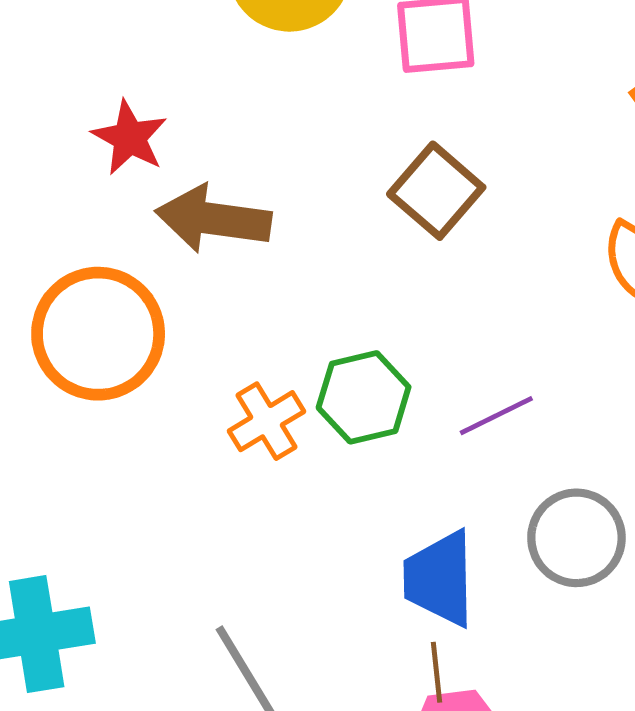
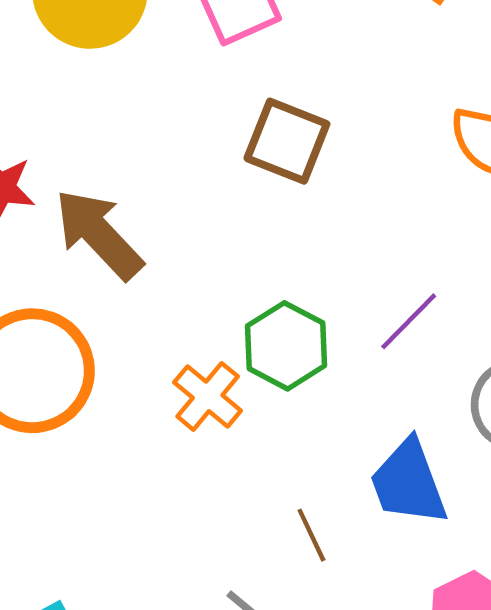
brown arrow: (213, 219) -> (99, 234), turned 58
brown line: (436, 672) -> (311, 535), moved

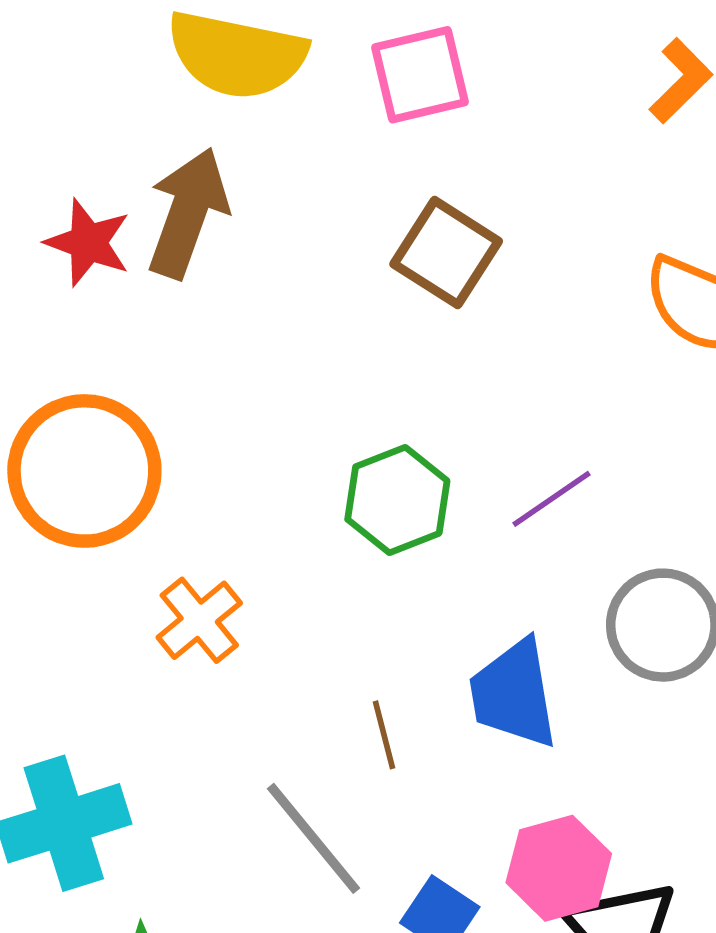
brown arrow: (99, 234) -> (188, 213), moved, turned 52
orange cross: (208, 396) -> (199, 620), moved

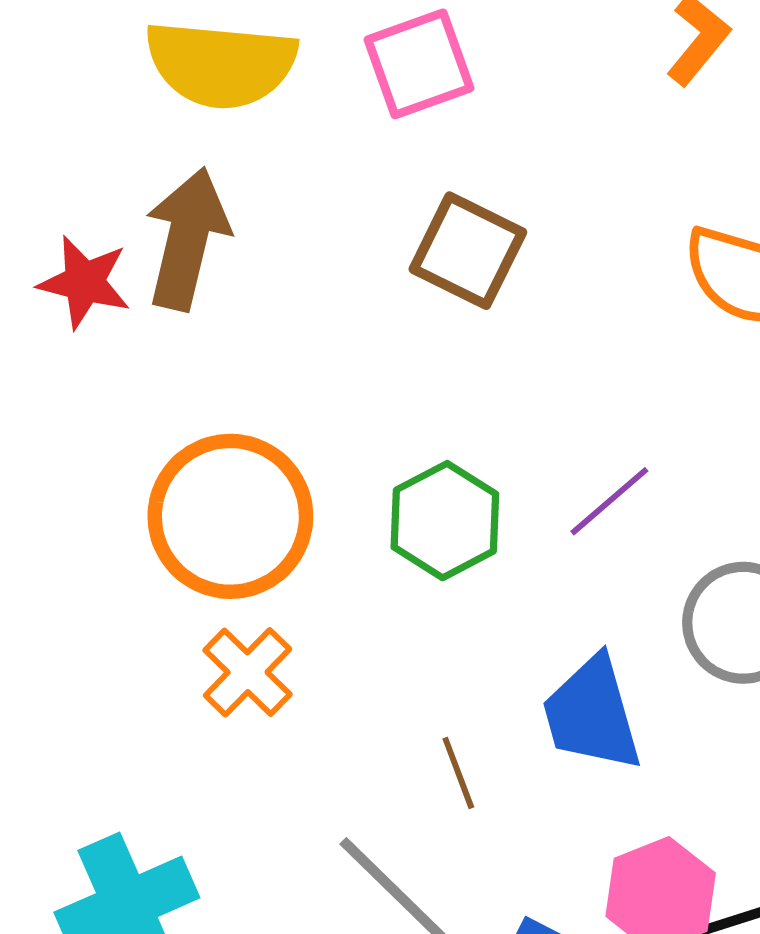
orange circle: (84, 471) -> (230, 516), moved

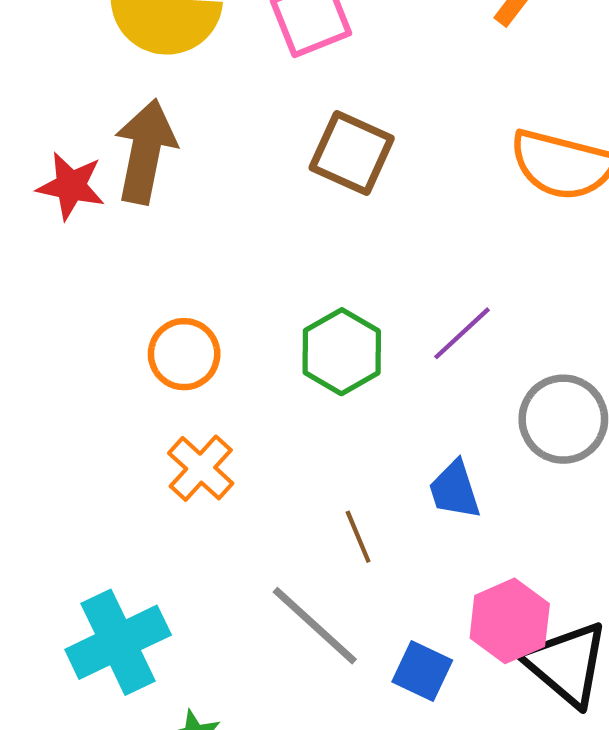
orange circle: (230, 516) -> (184, 354), size x0.6
blue trapezoid: (592, 714) -> (455, 490), size x0.7

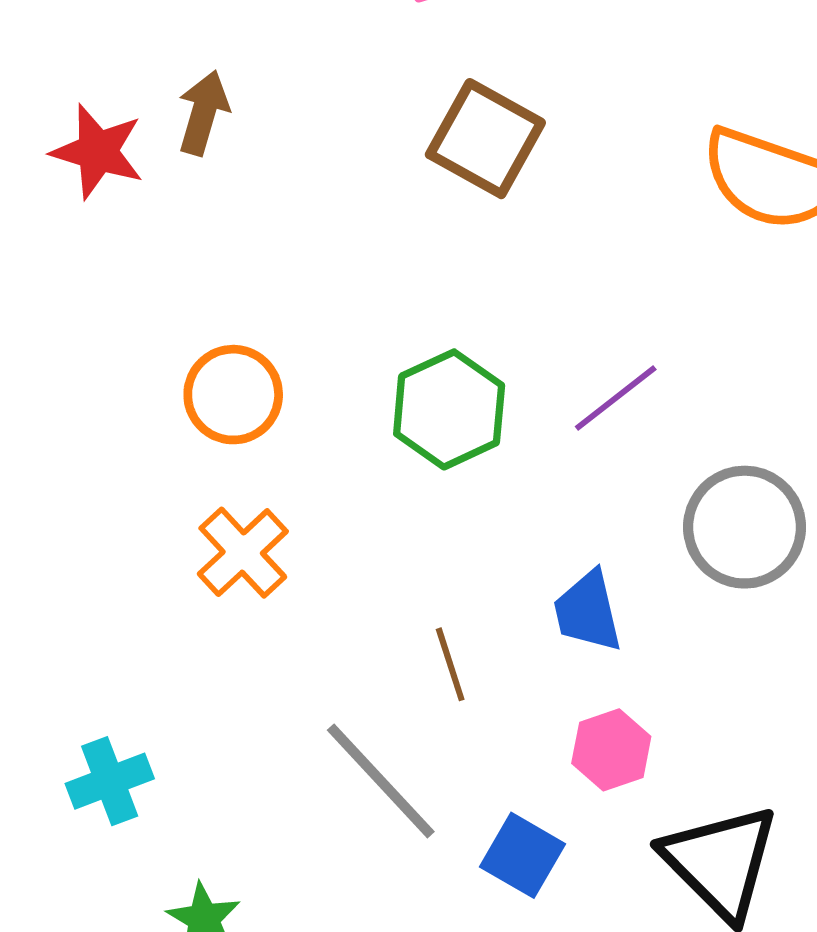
brown arrow: (145, 151) -> (203, 113), size x0.6
pink hexagon: (510, 621) -> (611, 750), moved, size x0.7
cyan cross: (118, 642) -> (110, 781), size x0.6

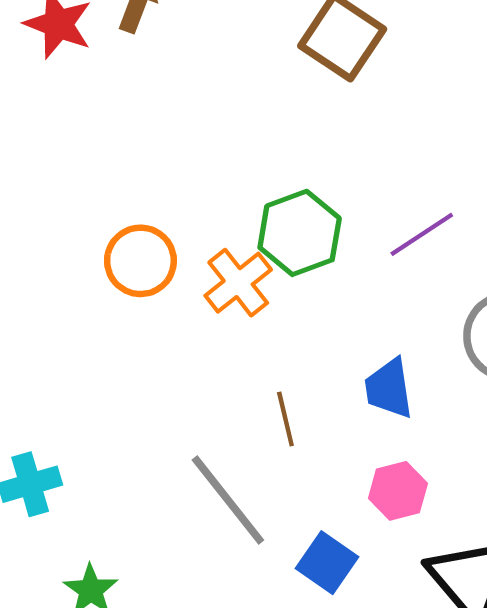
orange circle: (233, 395) -> (140, 261), moved
orange cross: (243, 553) -> (238, 283), moved

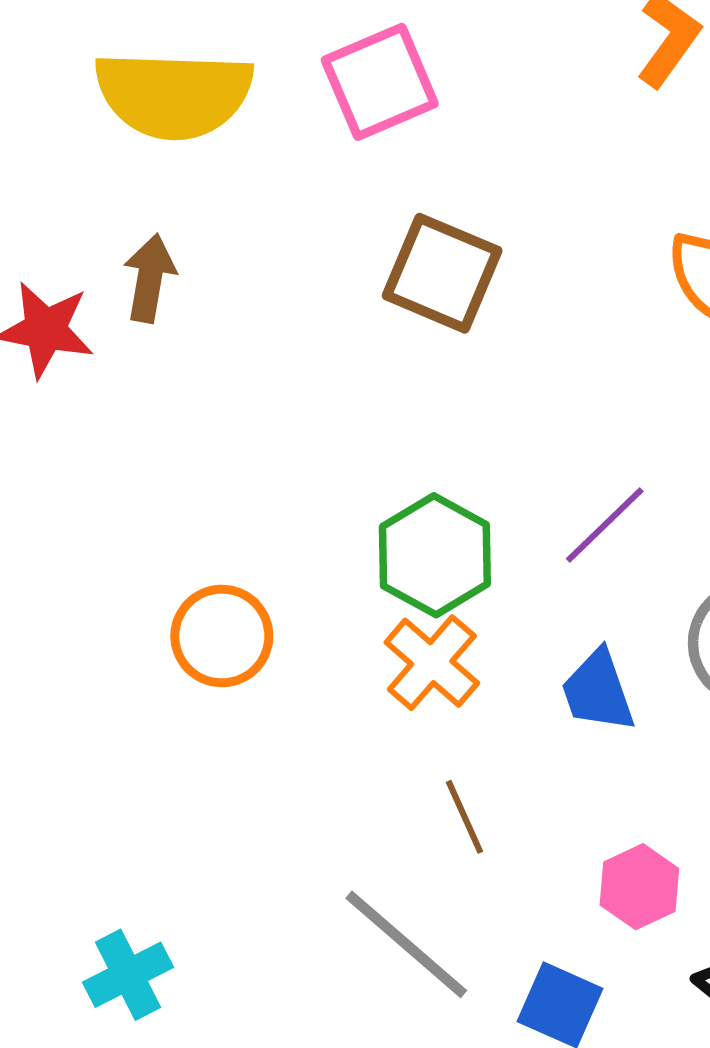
orange cross: (238, 283) -> (432, 663), moved
blue trapezoid: (389, 388) -> (598, 691), moved

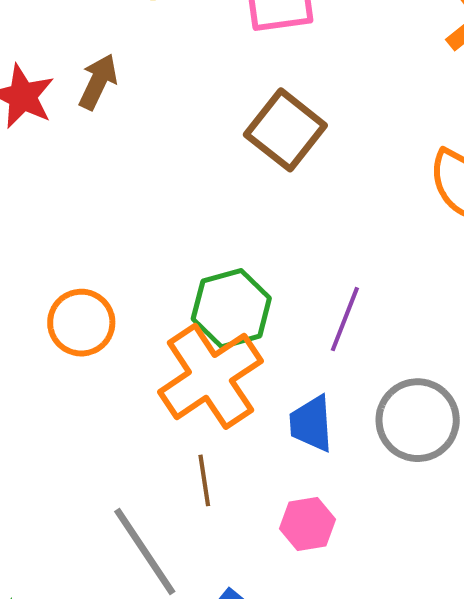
purple line: (605, 525) -> (345, 319), turned -40
orange cross: (432, 663) -> (210, 376), size x1.6
pink hexagon: (639, 887) -> (308, 524), moved

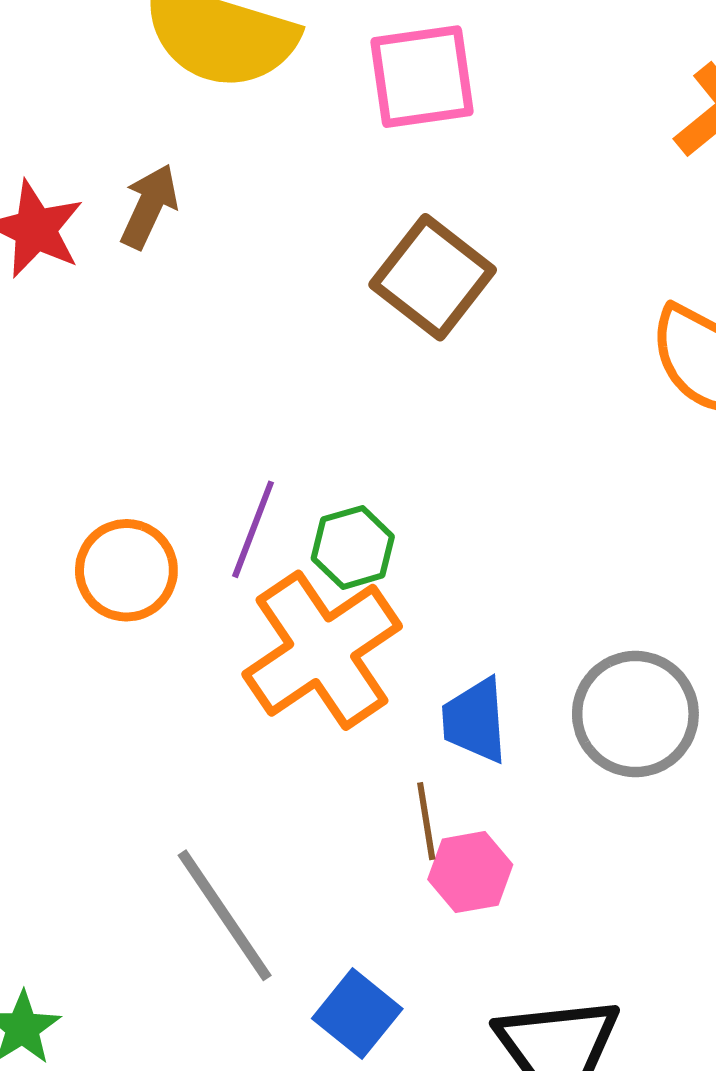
green hexagon: (231, 309) -> (353, 547), size x0.7
purple line: (345, 319) -> (253, 529), moved
brown line: (204, 480) -> (426, 821), moved

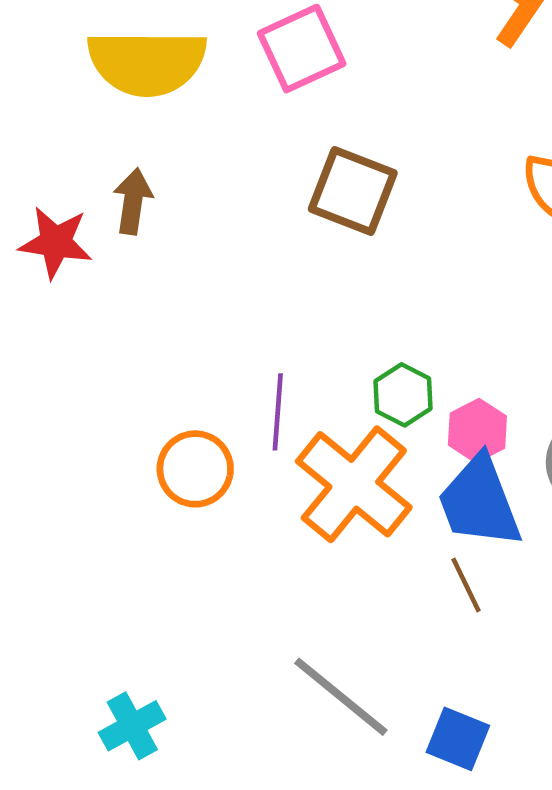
green hexagon: (353, 547) -> (403, 395), moved
blue trapezoid: (475, 720) -> (479, 502), size x1.5
pink hexagon: (470, 872) -> (477, 431), moved

